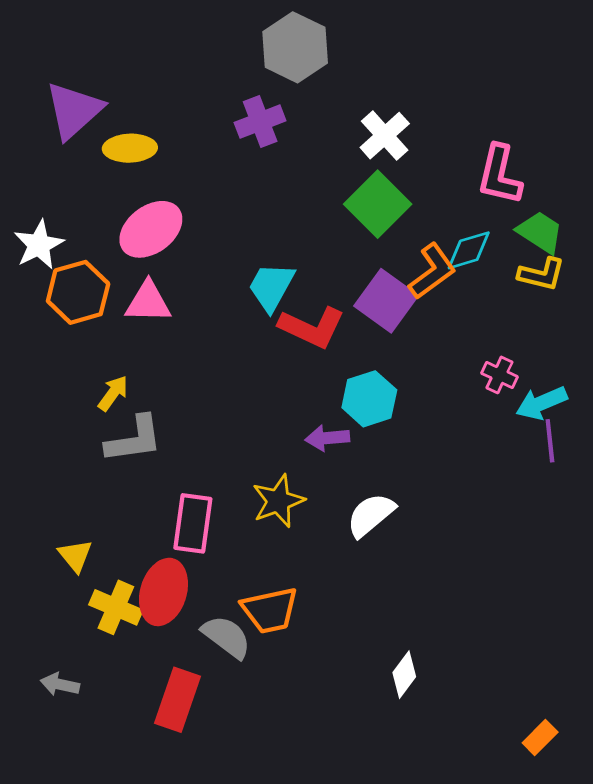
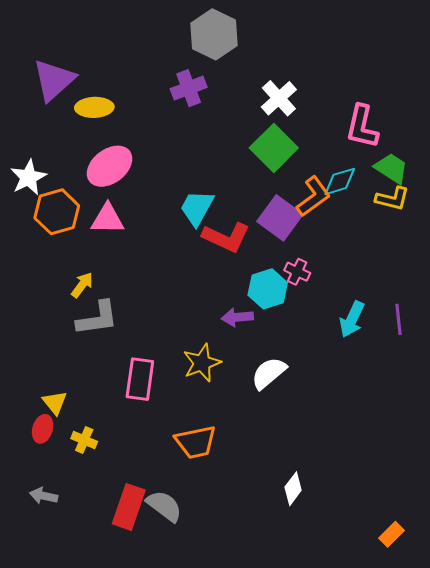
pink cross: (500, 375) -> (297, 272), moved
cyan arrow: (542, 403) -> (352, 319), moved, turned -42
red ellipse: (163, 592) -> (43, 429), moved, size x0.6
yellow cross: (116, 607) -> (84, 440), size x0.7
gray semicircle: (226, 637) -> (164, 506), moved

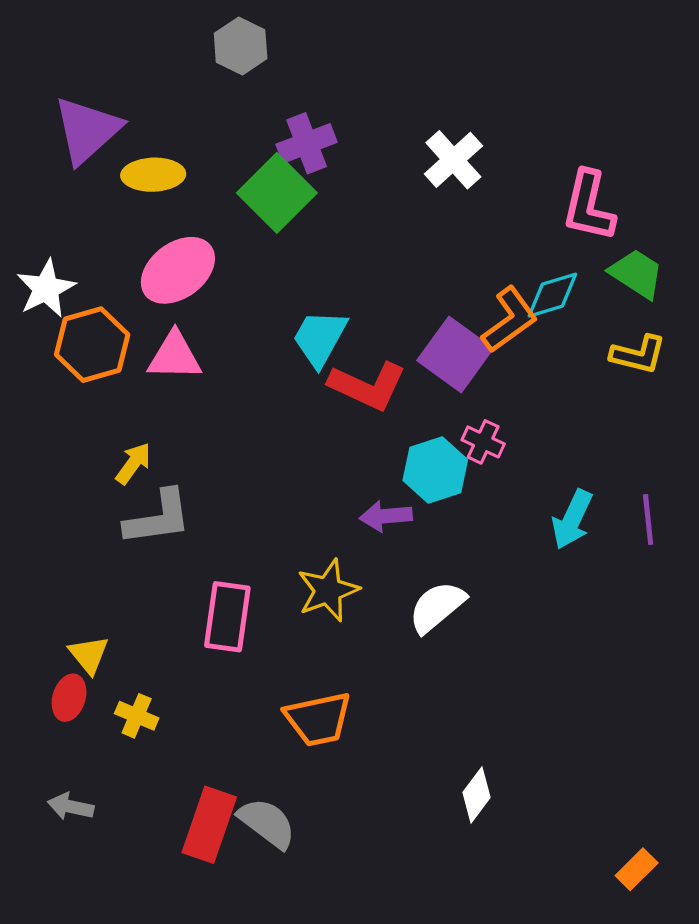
gray hexagon: (214, 34) -> (241, 46), moved, size x0.7
green square: (274, 148) -> (277, 193), moved
yellow L-shape: (392, 199) -> (638, 354), moved

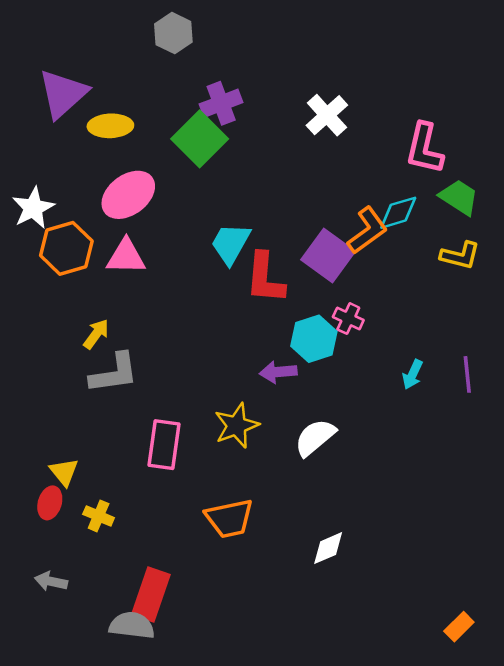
red L-shape: (368, 386) -> (265, 278), turned 70
cyan arrow: (572, 519) -> (413, 374), size x0.7
white diamond: (477, 795) -> (328, 548), moved, turned 30
gray semicircle: (267, 823) -> (132, 625), moved, turned -30

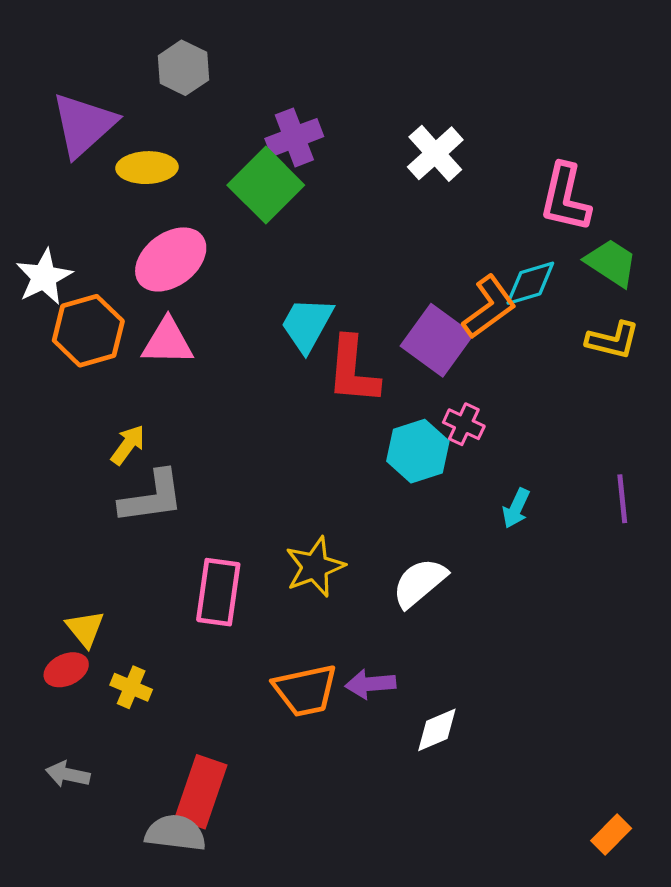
gray hexagon: (173, 33) -> (183, 68), moved
purple arrow: (278, 372) -> (370, 684), moved
cyan arrow: (413, 374) -> (516, 508), moved
red ellipse: (50, 503) -> (66, 670), turned 48

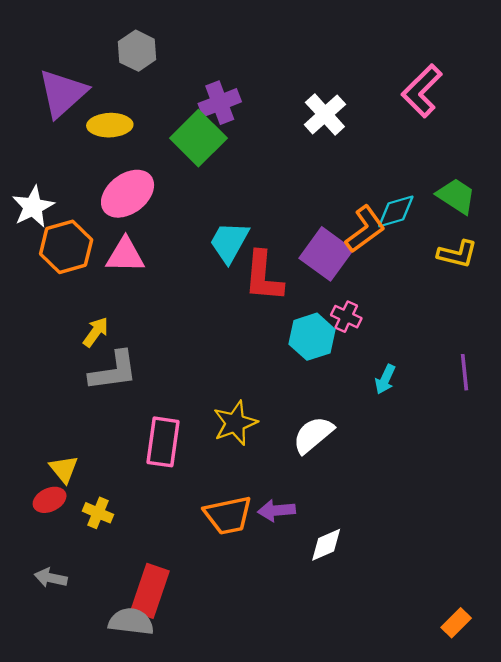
pink L-shape: (565, 198) -> (422, 91), moved, turned 32

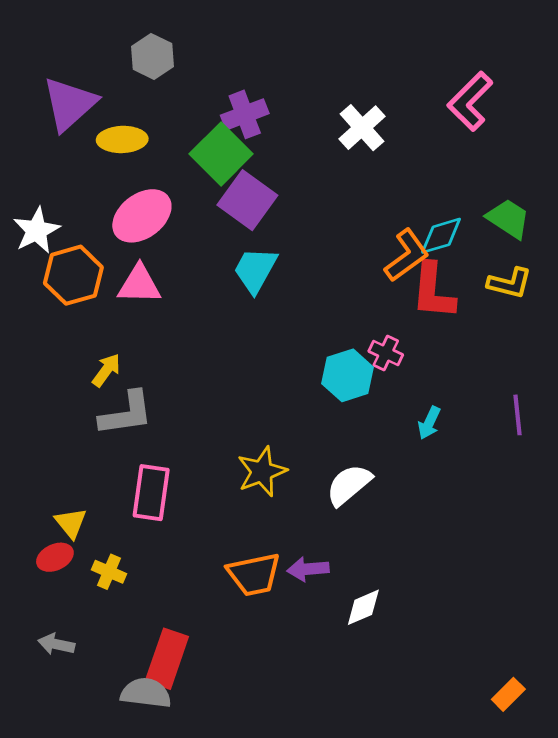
purple square: (326, 254) -> (247, 200), moved
red L-shape: (263, 276) -> (433, 291), moved
pink rectangle: (163, 442) -> (151, 493), moved

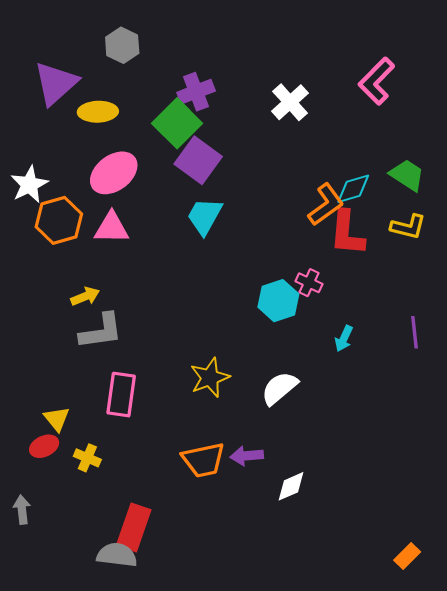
yellow arrow: (106, 370) -> (85, 296), turned 32
gray arrow: (56, 644) -> (22, 510), moved, turned 72

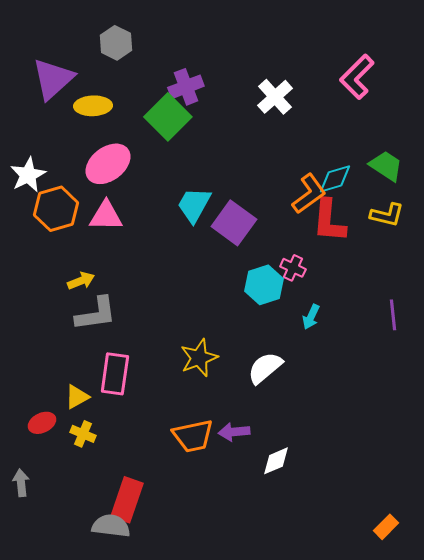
purple square: (198, 160) -> (234, 223), moved
cyan arrow: (344, 339) -> (311, 317), moved
yellow triangle: (57, 419) -> (77, 397), moved, turned 40

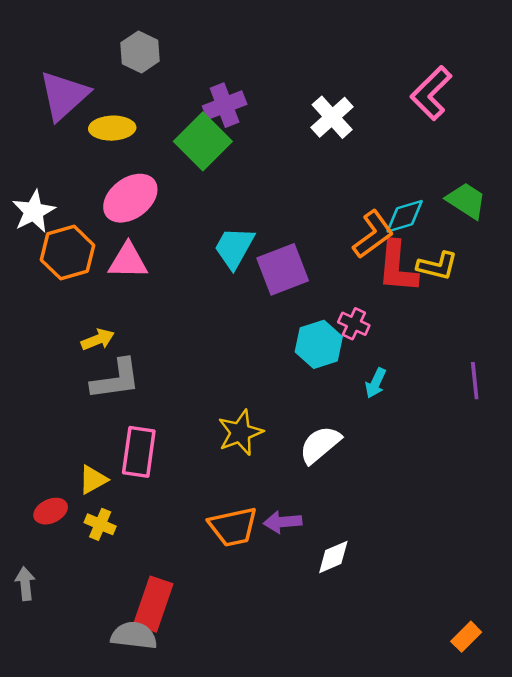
yellow L-shape: (387, 215) -> (437, 266), moved
purple square: (234, 223) -> (283, 269), turned 33

